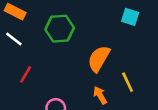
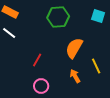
green hexagon: (60, 29) -> (58, 17), moved
red line: (26, 74) -> (37, 60), moved

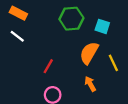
cyan square: (98, 16) -> (102, 26), moved
yellow line: (96, 66) -> (113, 63), moved

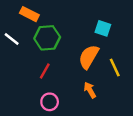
orange rectangle: (18, 13) -> (29, 14), moved
green hexagon: (71, 19) -> (47, 38), moved

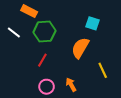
yellow line: (115, 67) -> (103, 70), moved
orange arrow: (90, 90) -> (71, 85), moved

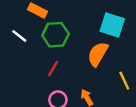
cyan square: (92, 23) -> (112, 25), size x1.5

